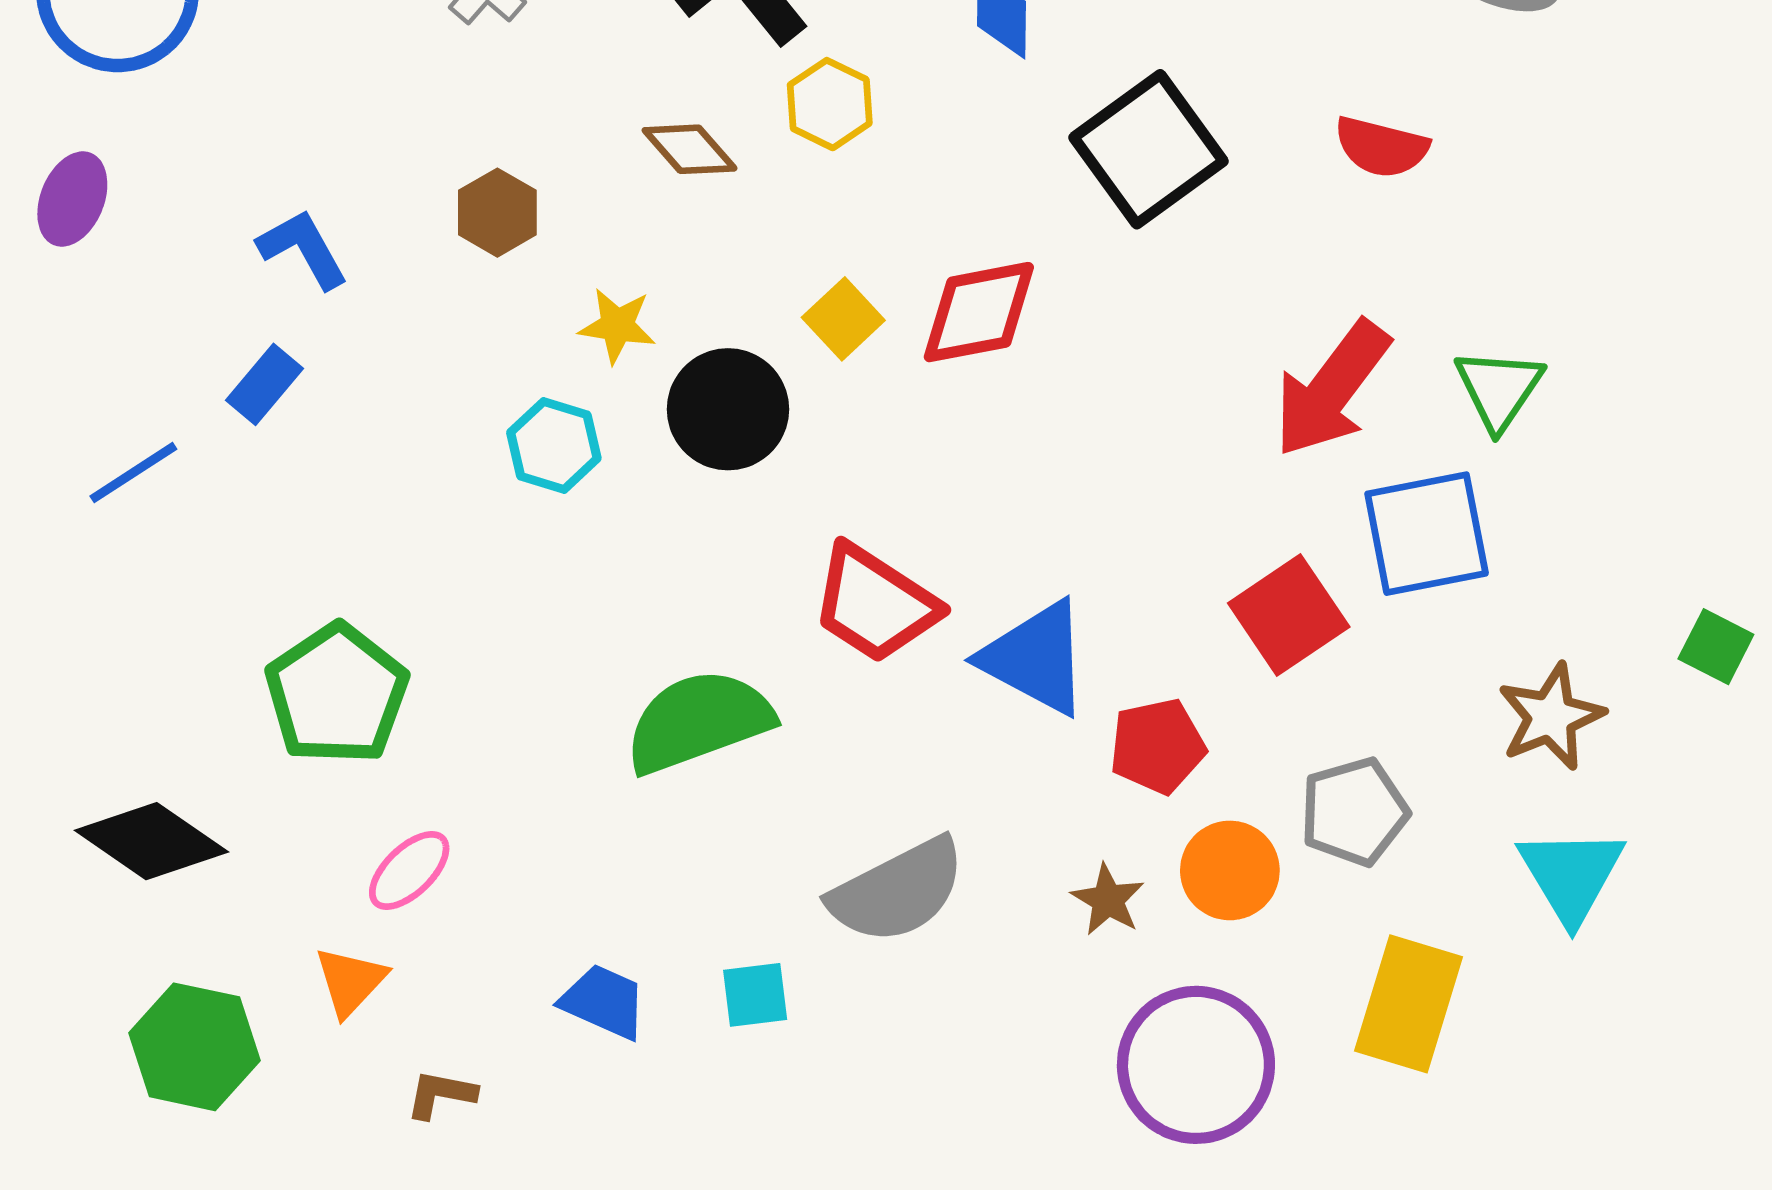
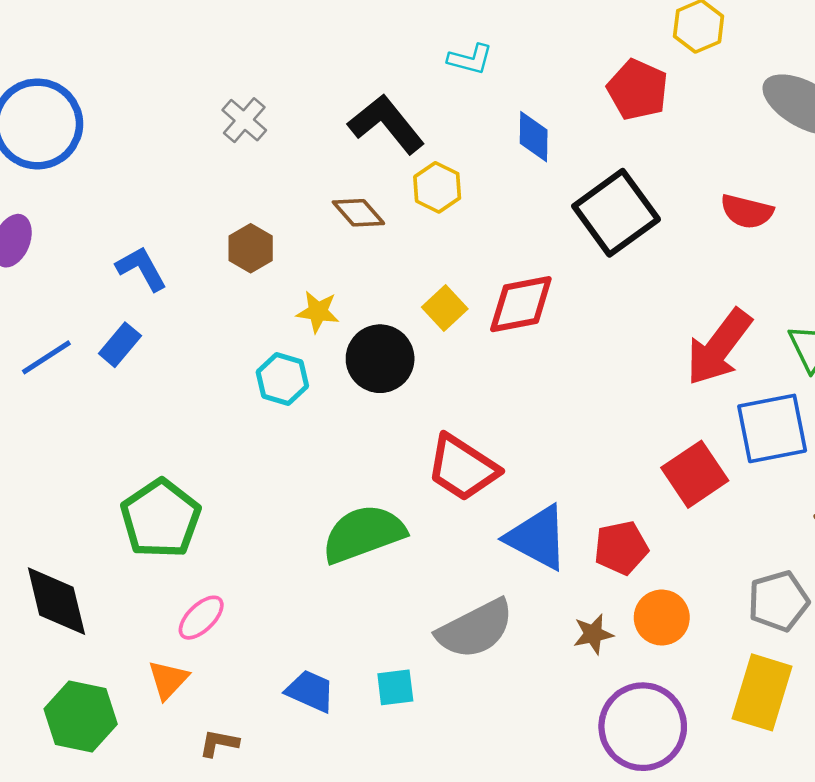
blue line: (133, 473) -> (46, 357), moved
blue triangle: (1035, 658) -> (537, 538), moved
gray pentagon: (1354, 812) -> (778, 601), moved
black diamond: (151, 841) -> (56, 601), turned 42
brown star: (1108, 900) -> (593, 634), turned 30

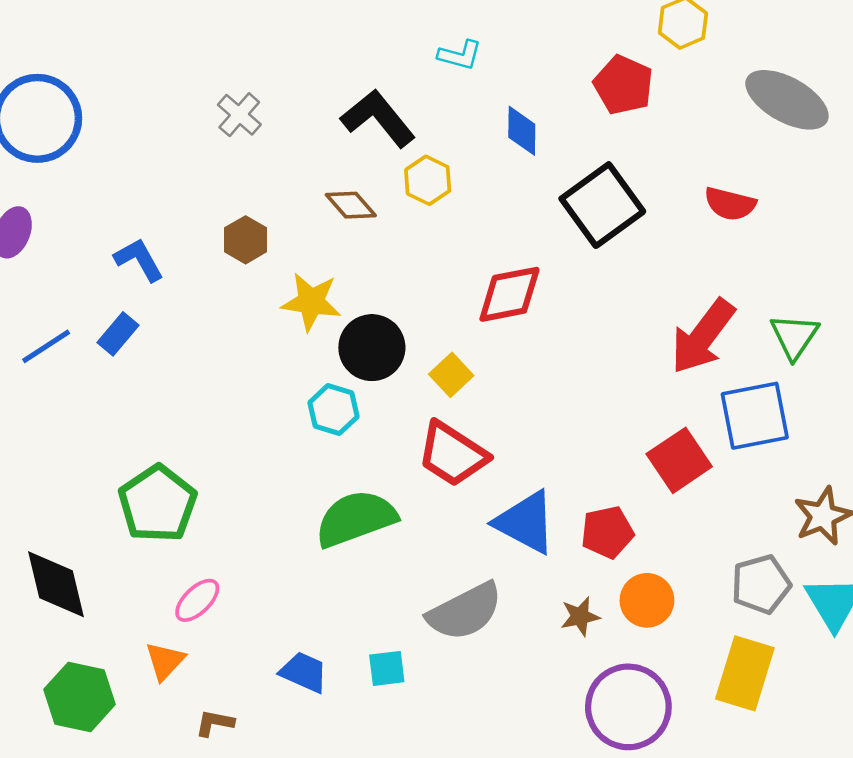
yellow square: (445, 308) -> (451, 375), moved
yellow star: (318, 312) -> (311, 302), size x1.4
cyan hexagon: (282, 379) -> (334, 410), moved

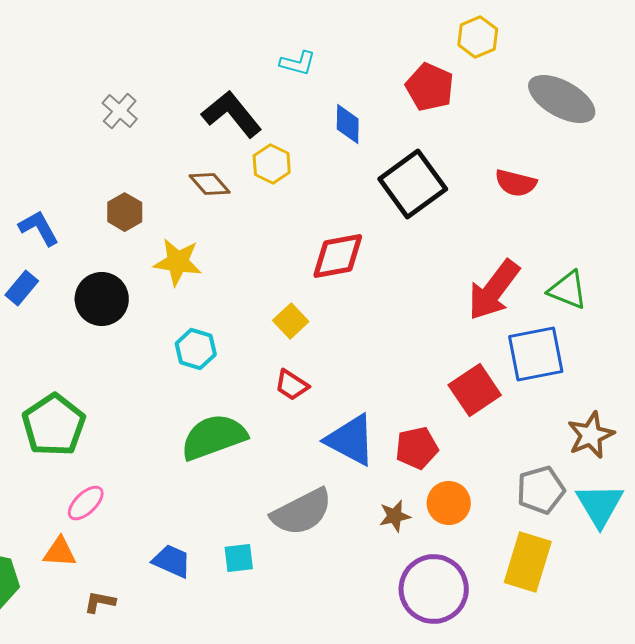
green triangle: (794, 336) -> (568, 290), turned -42
black circle: (372, 348) -> (102, 299), moved
red trapezoid: (452, 454) -> (292, 385), size x0.6
orange triangle: (165, 661) -> (60, 552), turned 51

